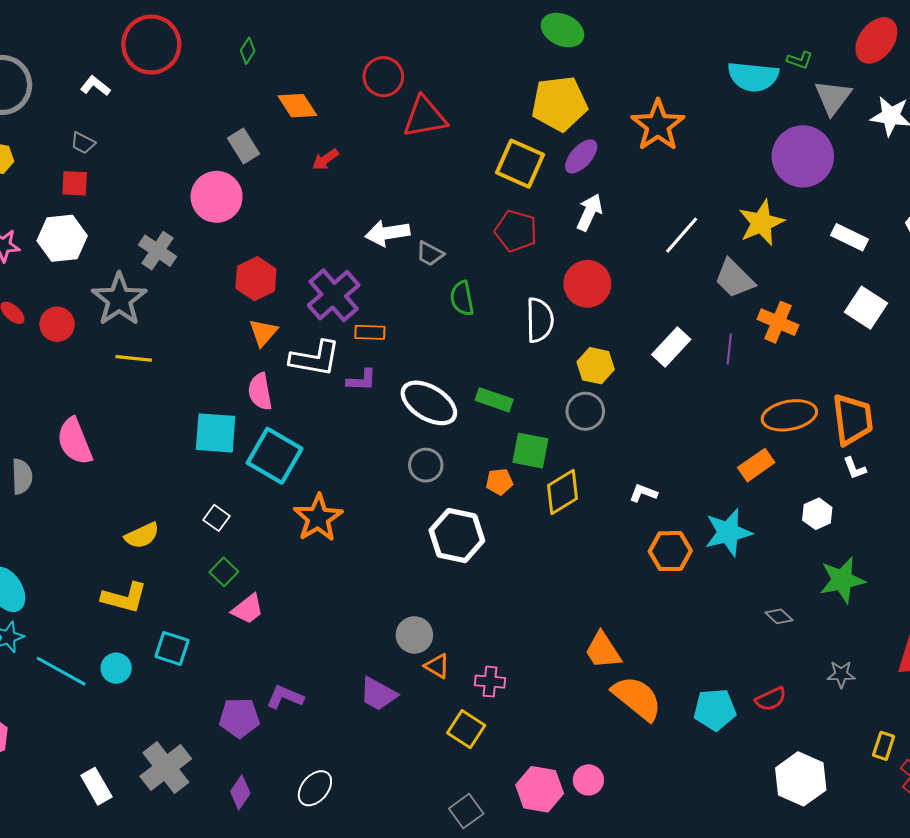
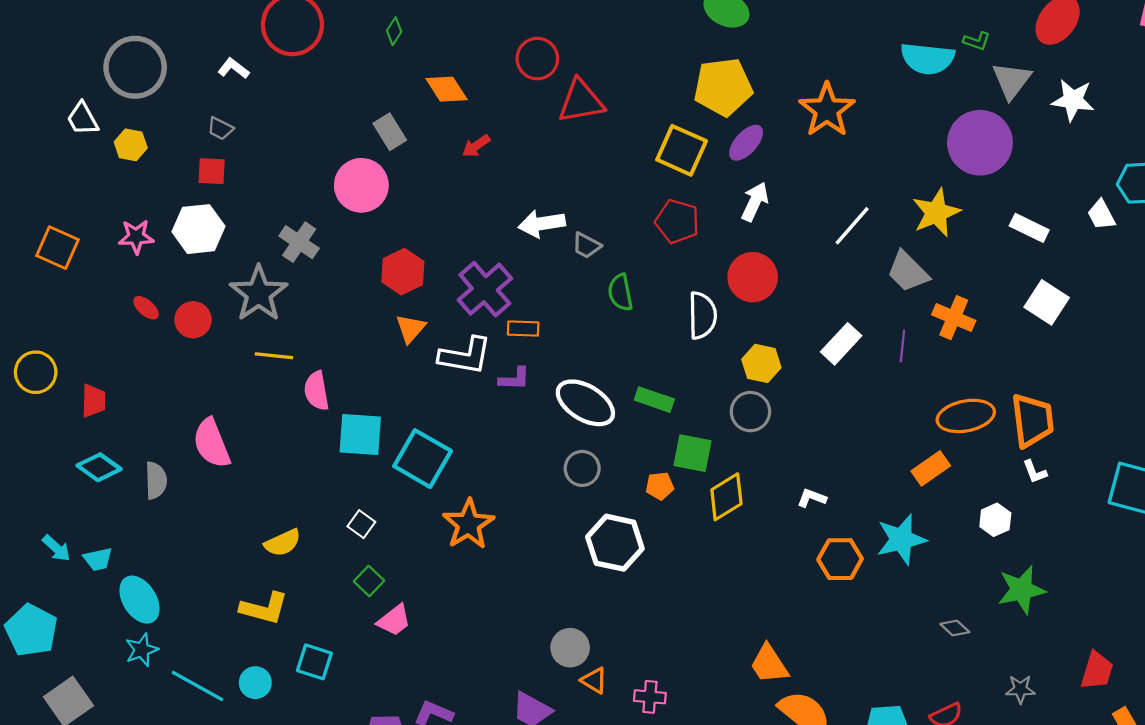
pink semicircle: (260, 392) -> (317, 391), moved

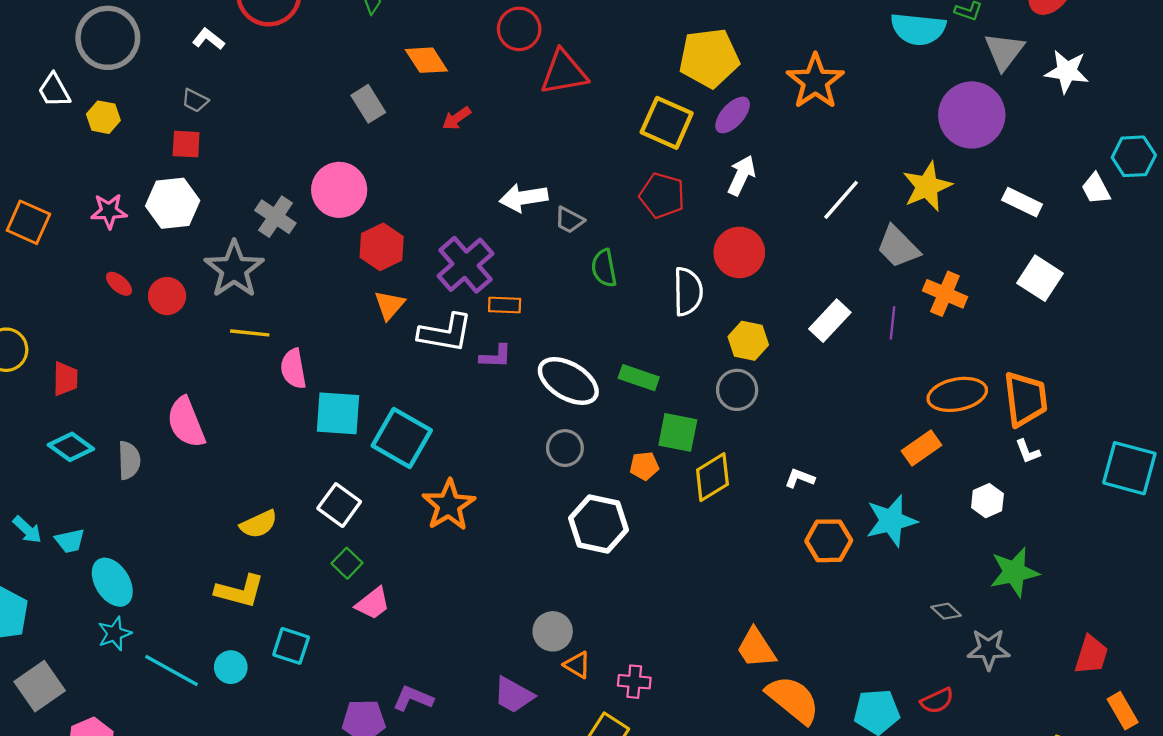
pink circle: (361, 185) -> (339, 190), moved
white square: (361, 524) -> (339, 505), size x1.5
gray star: (1020, 689) -> (989, 649), moved, size x1.4

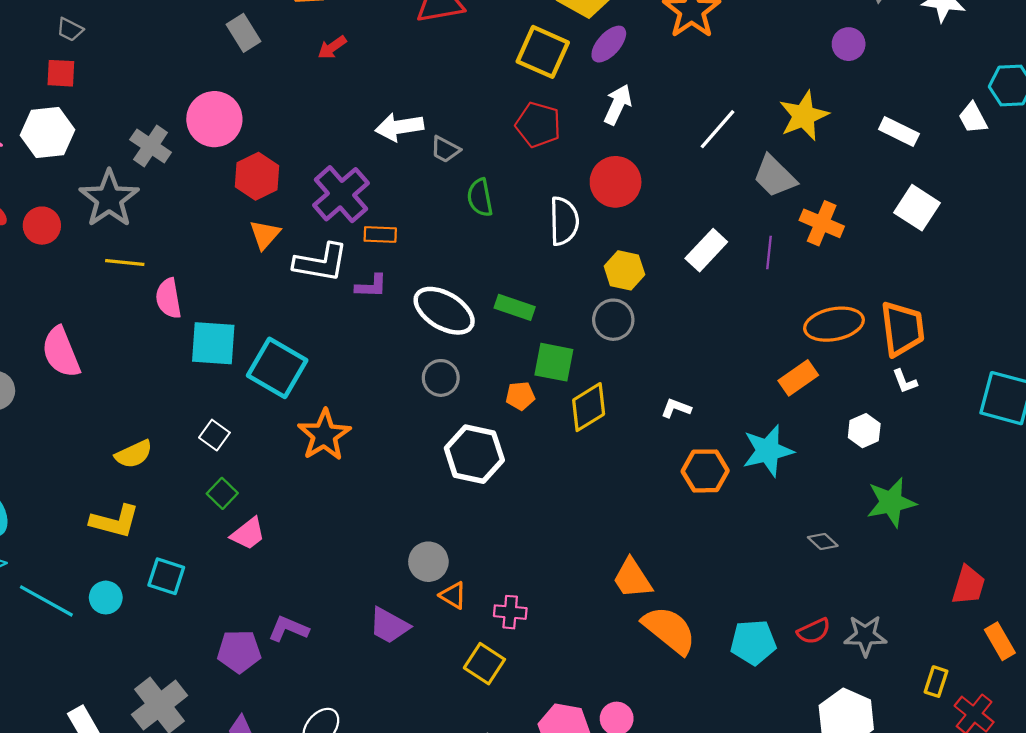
purple circle: (972, 115) -> (849, 44), size x0.5
white square: (339, 505) -> (214, 435), size x0.7
gray star: (989, 649) -> (865, 636), moved

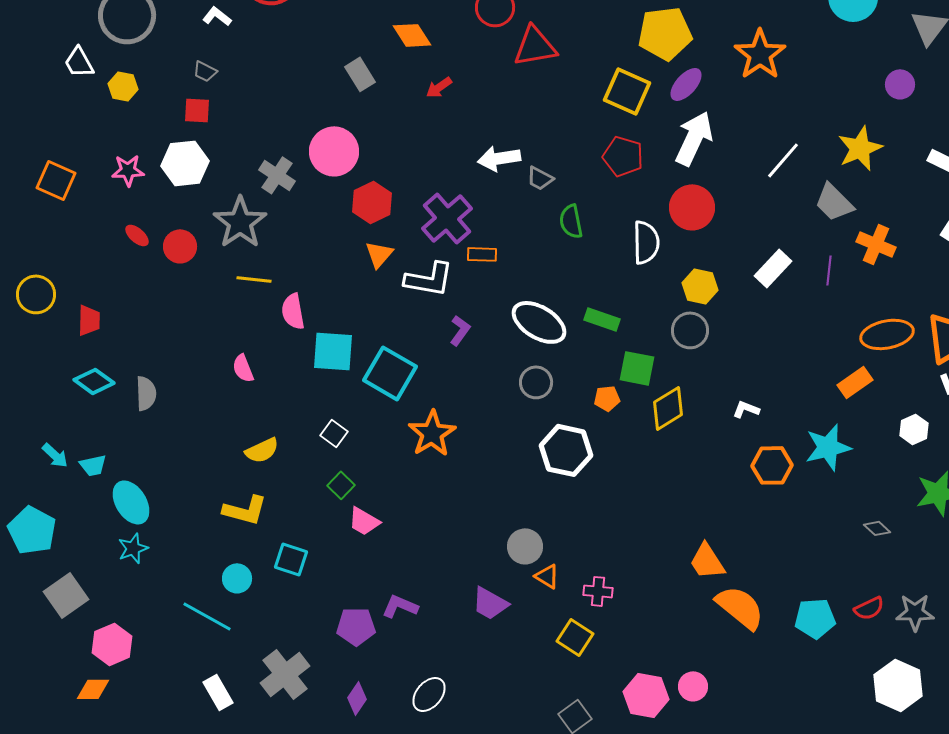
white arrow: (618, 105) -> (694, 138), size x1.5
purple L-shape: (371, 286) -> (460, 330), moved, turned -56
pink semicircle: (61, 352) -> (243, 368), moved, size x0.6
pink trapezoid: (248, 534) -> (364, 521), turned 68
cyan line: (46, 601) -> (207, 616), moved

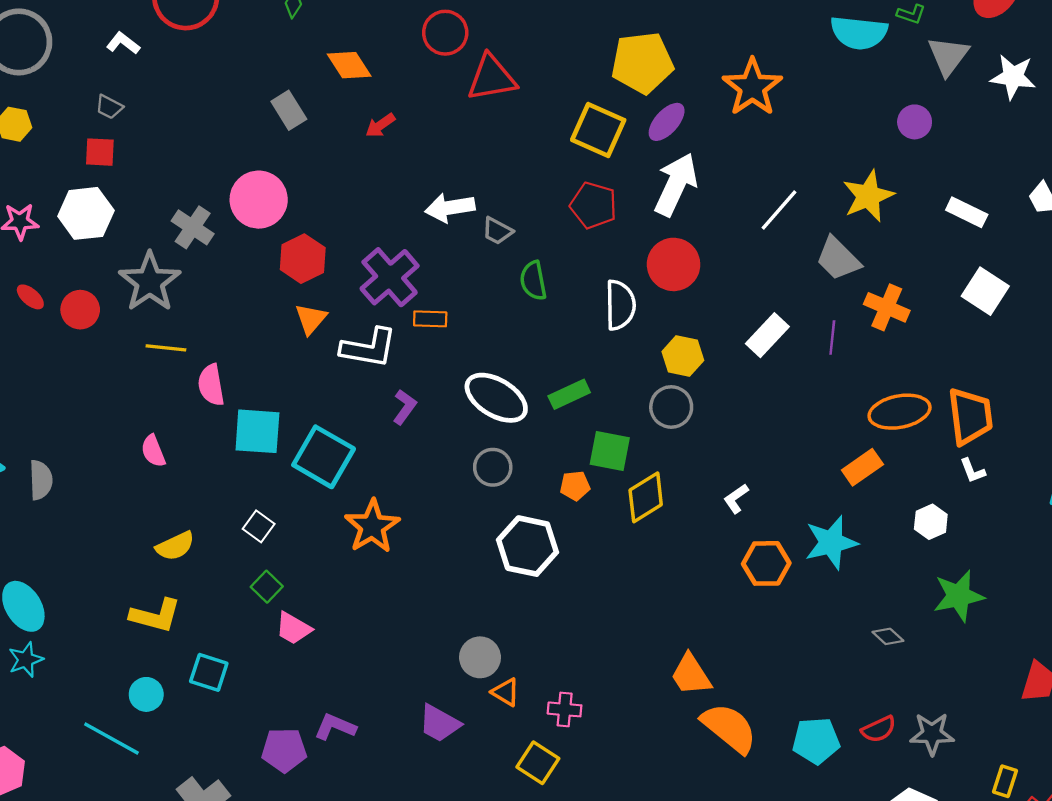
green rectangle: (602, 319) -> (569, 394), turned -44
white L-shape: (746, 409) -> (736, 499), turned -56

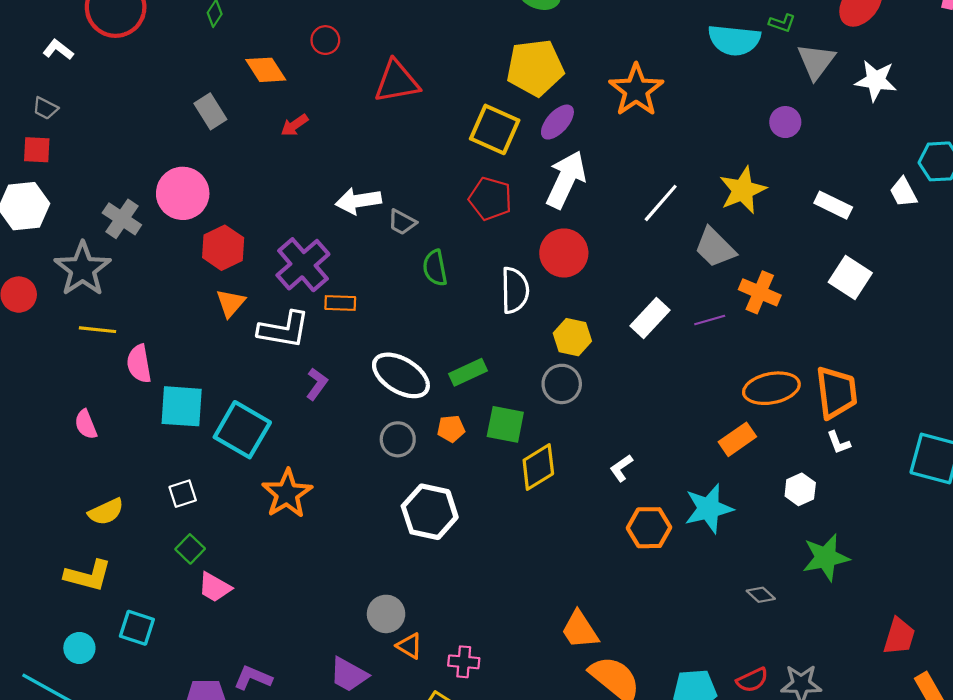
red circle: (445, 33) -> (325, 40), moved, size x0.7
purple line: (832, 337) -> (710, 320), turned 68
orange pentagon: (575, 486) -> (451, 429), moved
white square: (259, 526) -> (183, 494), turned 36

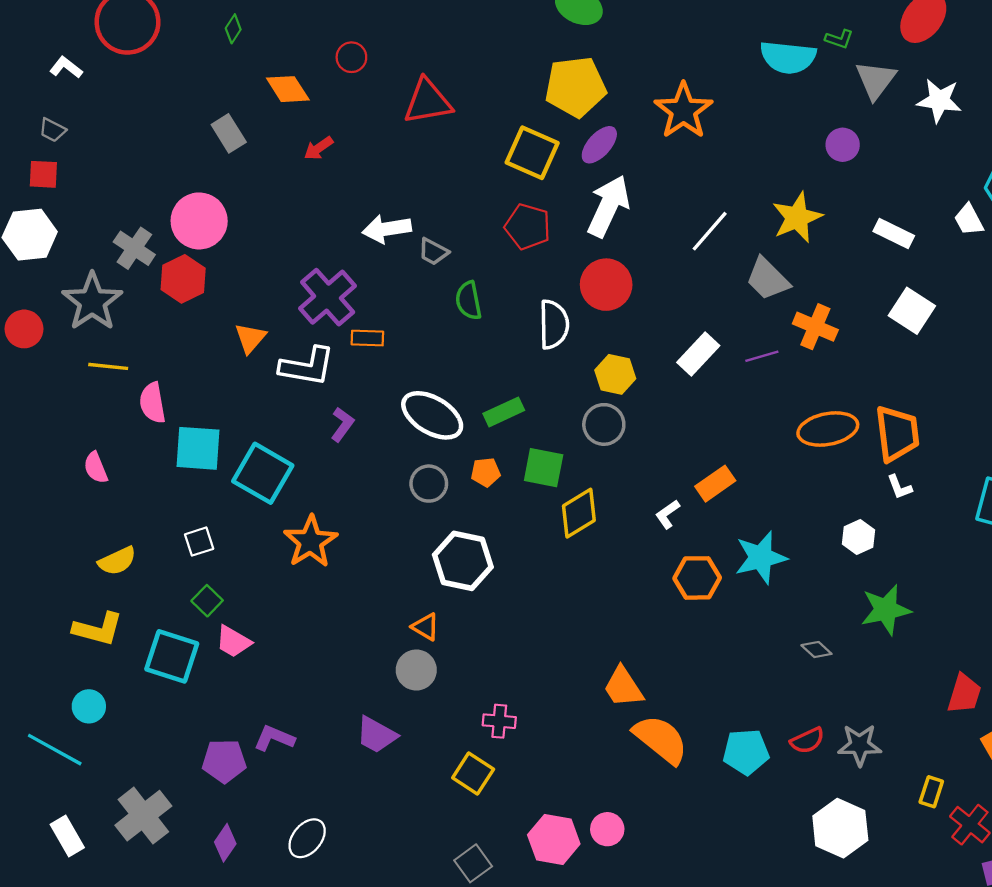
red hexagon: (223, 248) -> (183, 279), moved
orange rectangle: (737, 439) -> (715, 484), moved
cyan square: (137, 628) -> (172, 656), moved, size x1.4
orange triangle: (409, 646) -> (425, 627), moved

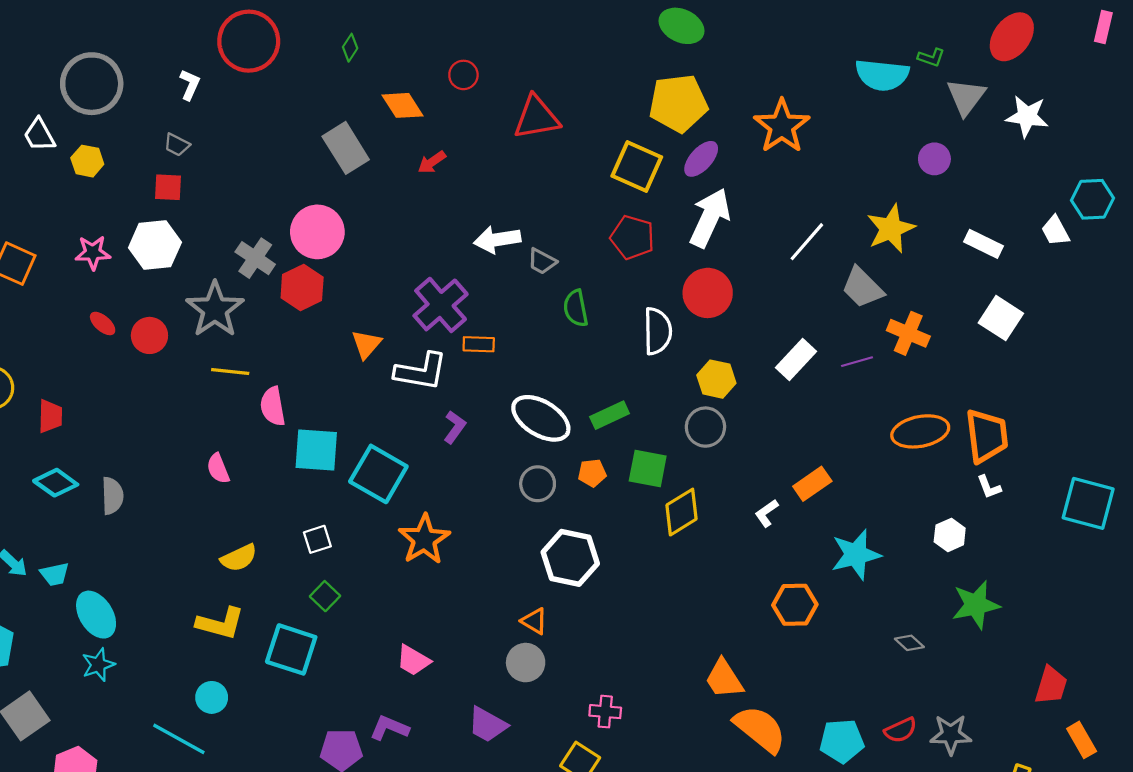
white L-shape: (66, 67) -> (190, 85), turned 76
gray rectangle: (229, 133) -> (346, 148), size x1.4
orange hexagon: (697, 578) -> (795, 605), moved
pink trapezoid: (233, 642) -> (413, 660), moved

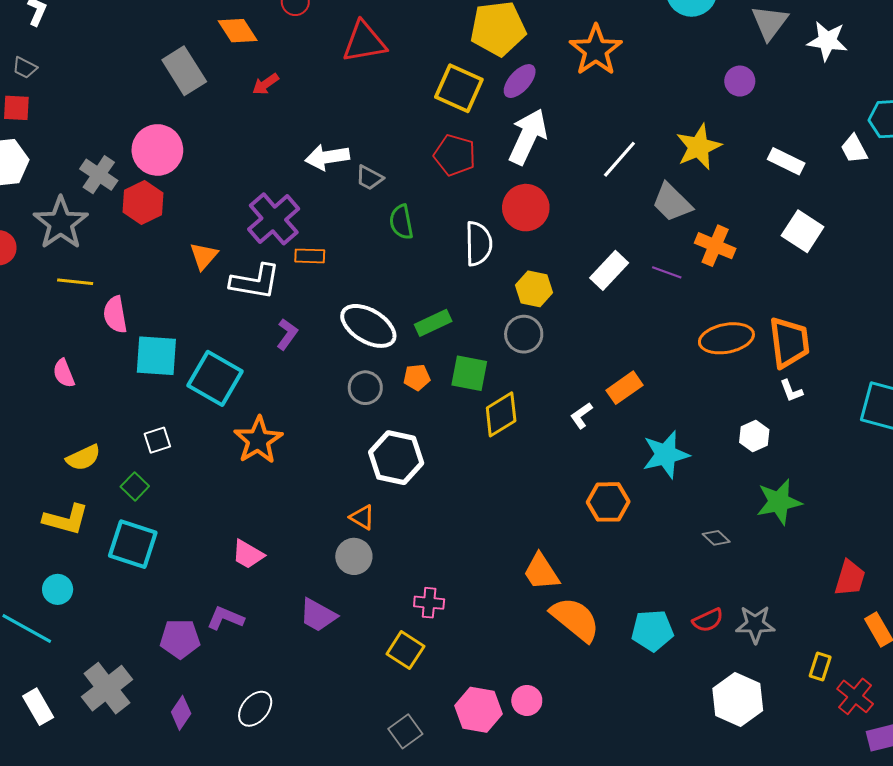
purple line: (857, 362) -> (667, 272), turned 36
green square: (325, 596) -> (135, 486), moved

